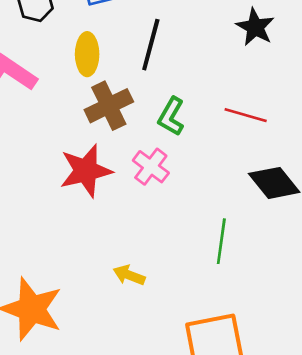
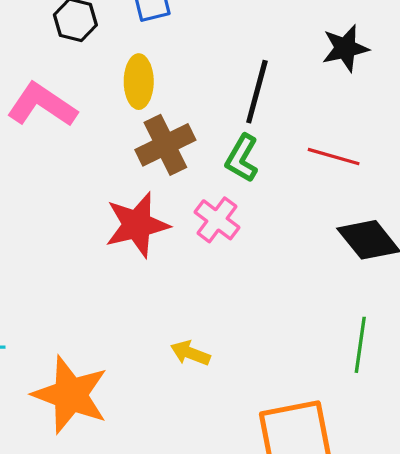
black star: (255, 27) -> (345, 48), turned 30
black line: (151, 45) -> (257, 92), moved
green line: (221, 241) -> (360, 345), moved

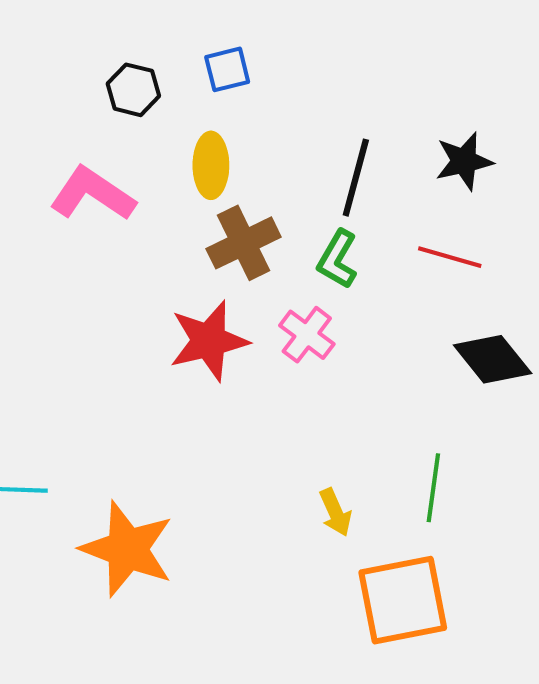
black star: (345, 48) -> (464, 161), moved
green line: (360, 345) -> (433, 488), moved
yellow arrow: (190, 353) -> (335, 512), moved, turned -135

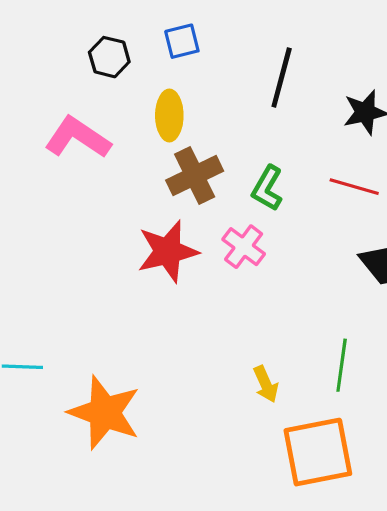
black line: (356, 178) -> (282, 78), moved

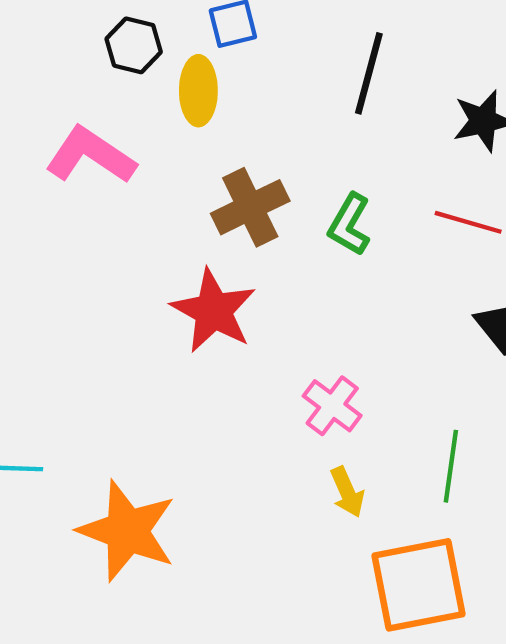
yellow ellipse: (169, 115) -> (198, 91), moved
pink cross: (244, 247) -> (332, 406), moved
red star: (168, 251) -> (213, 311), turned -30

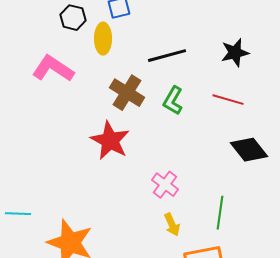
black line: (369, 73) -> (167, 56), moved, turned 60
brown cross: (250, 207) -> (127, 93), turned -32

